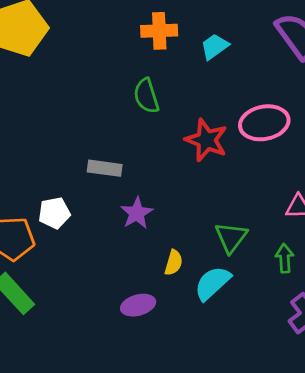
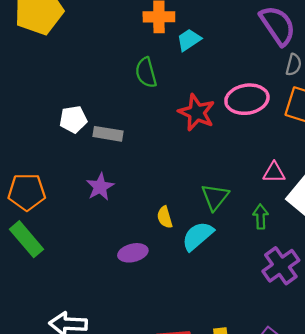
cyan trapezoid: (215, 47) -> (189, 40), moved
white pentagon: (54, 213) -> (73, 119), moved
purple star: (137, 213) -> (100, 187), moved
yellow semicircle: (174, 263) -> (165, 217), turned 145

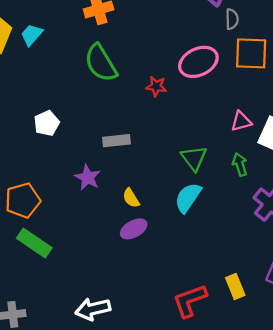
cyan trapezoid: (189, 40) -> (32, 35), moved
green semicircle: (146, 73) -> (101, 63), size x1.4
red star: (197, 112) -> (156, 86), size x0.6
gray rectangle: (108, 134) -> (117, 141), moved
yellow semicircle: (165, 217) -> (131, 198), moved

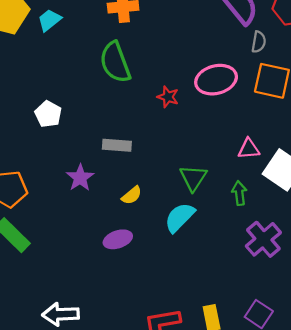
white pentagon: (47, 123) -> (48, 114), turned -30
yellow semicircle: (131, 198) -> (132, 195), moved, turned -108

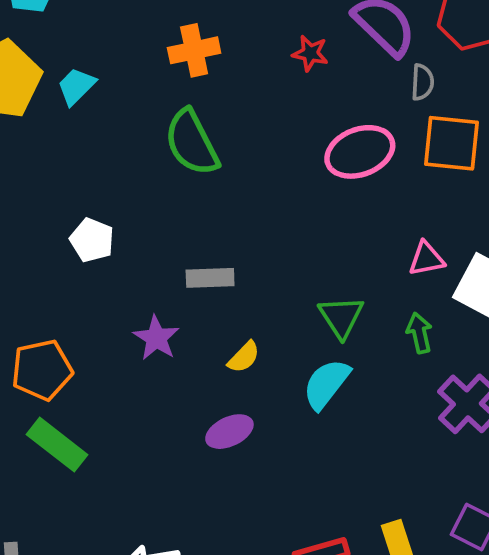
red star: (168, 97) -> (310, 53), moved

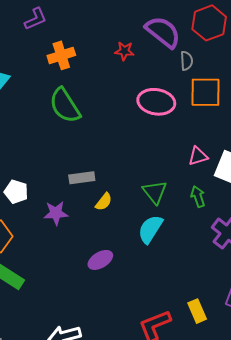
pink ellipse: (360, 152) -> (156, 102), turned 36
white pentagon: (92, 240) -> (16, 192), moved
purple star: (156, 338) -> (56, 213), turned -30
yellow semicircle: (244, 357) -> (104, 202), moved

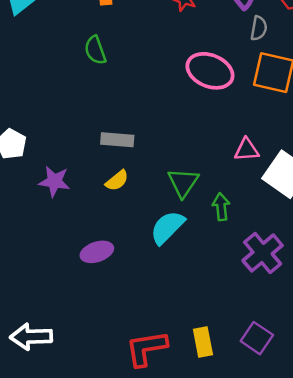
green semicircle: (65, 105) -> (95, 50), size x0.6
gray rectangle: (82, 178) -> (117, 140), moved
green arrow: (198, 197) -> (221, 207), moved

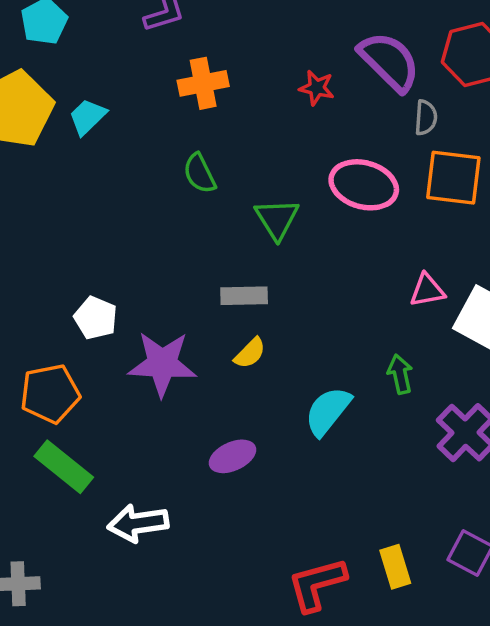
purple star: (54, 181) -> (162, 364), size x1.5
green triangle: (183, 183) -> (277, 219), moved
white arrow: (31, 337) -> (138, 523), moved

